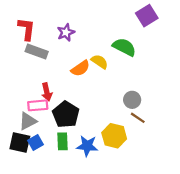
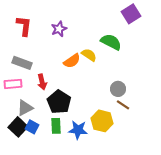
gray rectangle: (37, 51) -> (22, 63), moved
pink rectangle: (38, 105) -> (13, 84), moved
black square: (20, 143) -> (18, 127), turned 30
blue square: (36, 143) -> (32, 127), turned -32

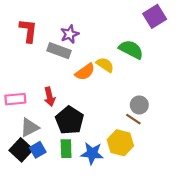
gray rectangle: (22, 63) -> (59, 51), moved
brown line: (123, 105) -> (133, 119), moved
blue square: (32, 127) -> (38, 150), turned 32

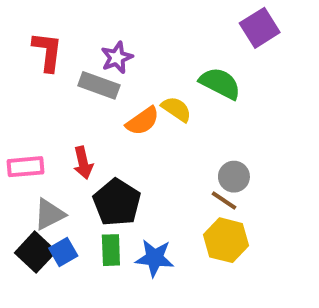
yellow hexagon: (120, 143) -> (226, 240), moved

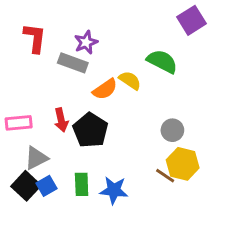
brown line: (224, 200) -> (165, 176), moved
black pentagon: (117, 202) -> (90, 130), moved
yellow hexagon: (226, 240) -> (183, 164), moved

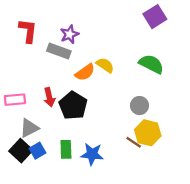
green semicircle: (162, 61) -> (151, 64), moved

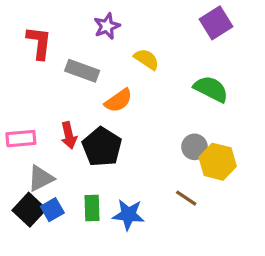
purple star: (69, 34) -> (107, 26), moved
yellow semicircle: (105, 65) -> (147, 59), moved
yellow hexagon: (148, 133) -> (218, 162), moved

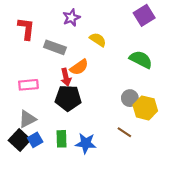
red arrow: (69, 135) -> (66, 77), moved
pink rectangle: (21, 139) -> (28, 85), moved
black pentagon: (102, 147) -> (68, 98), turned -30

